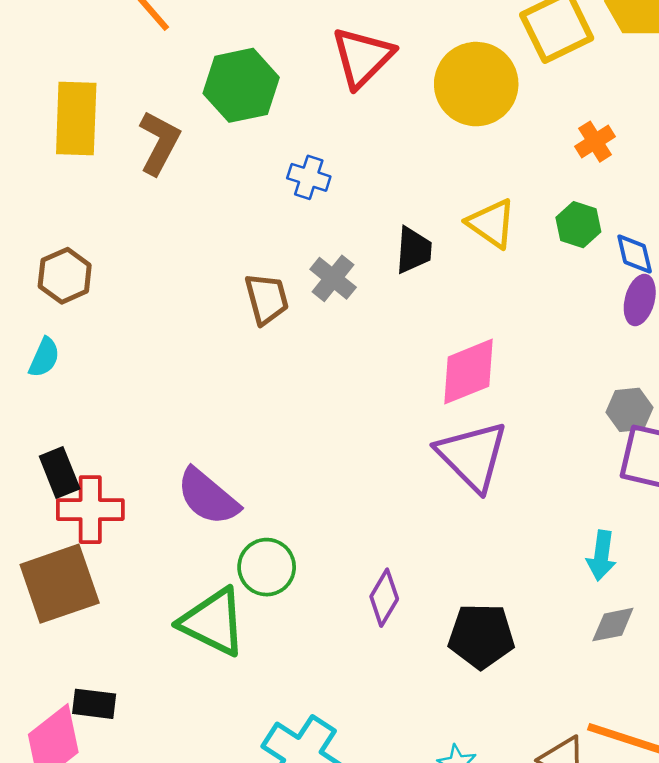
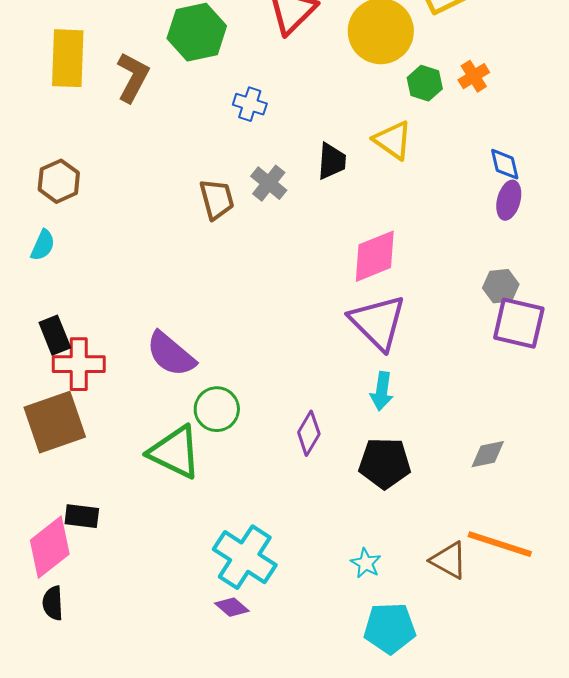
green hexagon: (578, 225) -> (425, 83), moved
cyan arrow: (601, 556) -> (382, 391), moved

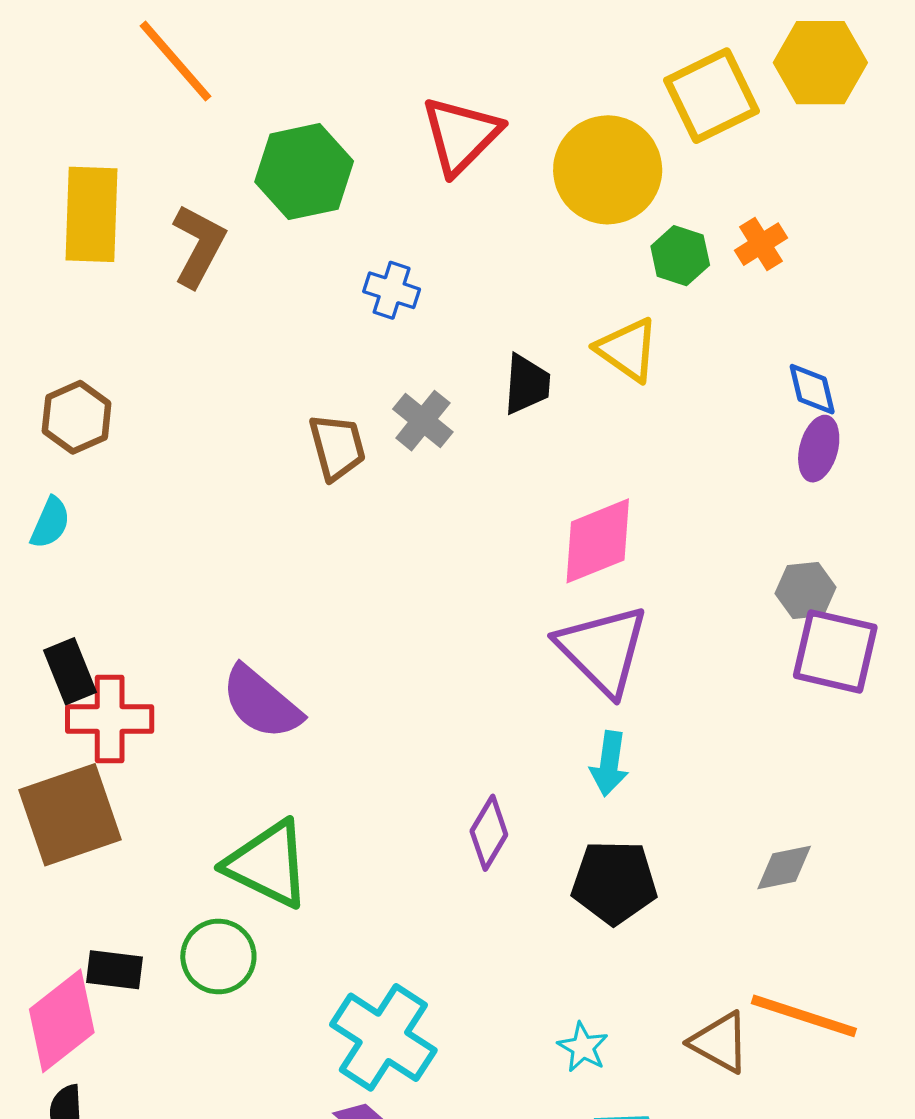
green circle: (217, 409) -> (218, 957), moved

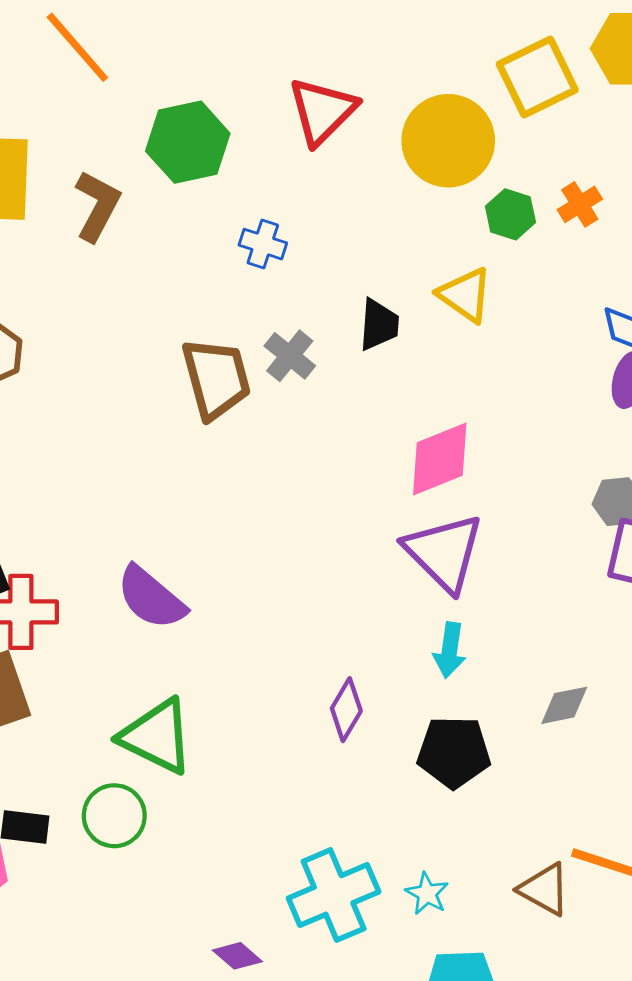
brown trapezoid: (337, 447) -> (216, 378), size x1.4
gray diamond: (784, 867) -> (564, 705), moved
cyan cross: (383, 1037) -> (334, 895), moved, turned 34

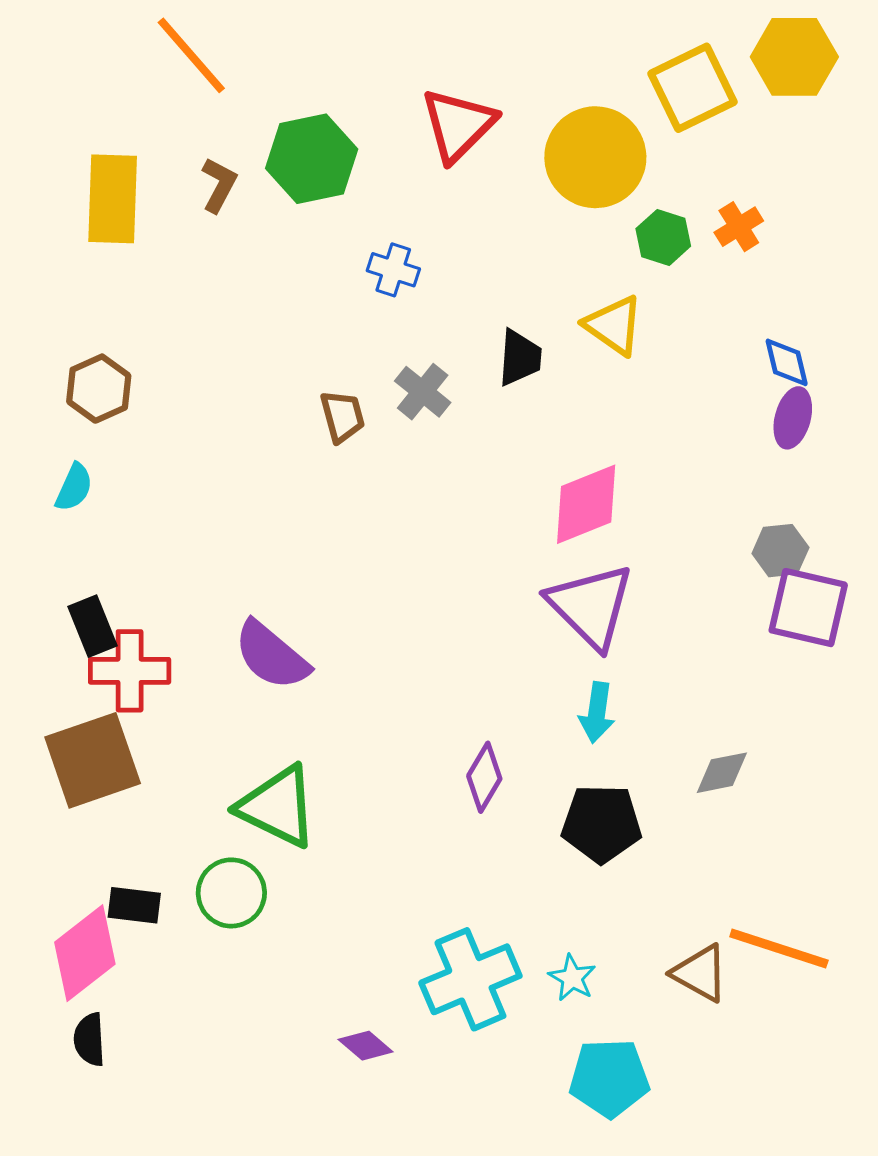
brown L-shape: (97, 206) -> (219, 185), moved, size x0.7
brown trapezoid: (216, 378) -> (342, 416), size x0.6

